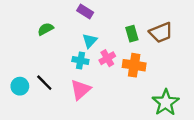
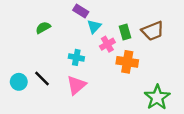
cyan triangle: (90, 41) -> (94, 26), moved
pink cross: (107, 58) -> (107, 44), moved

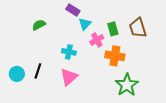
brown trapezoid: (153, 31) -> (138, 28), turned 95
black line: (42, 79) -> (38, 71), turned 63
green star: (157, 97) -> (127, 85), moved

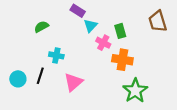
brown trapezoid: (138, 28) -> (158, 21), moved
pink cross: (97, 40) -> (103, 43), turned -32
cyan cross: (69, 52) -> (56, 55), moved

